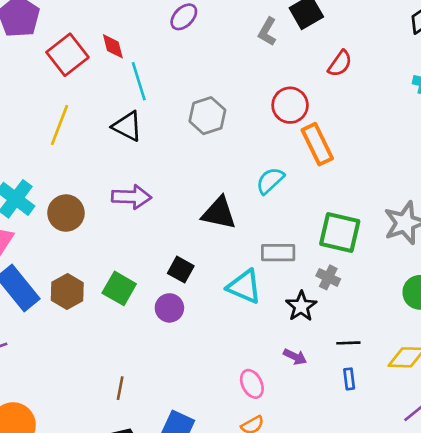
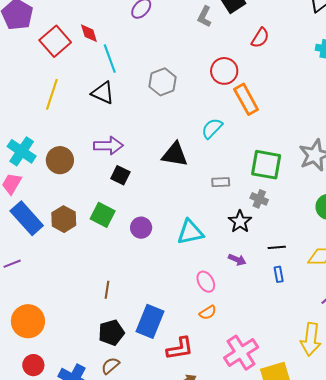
gray rectangle: (278, 253) -> (221, 182), size x0.7
black square: (181, 270) -> (120, 175), moved
cyan triangle: (244, 287) -> (190, 232), moved, turned -32

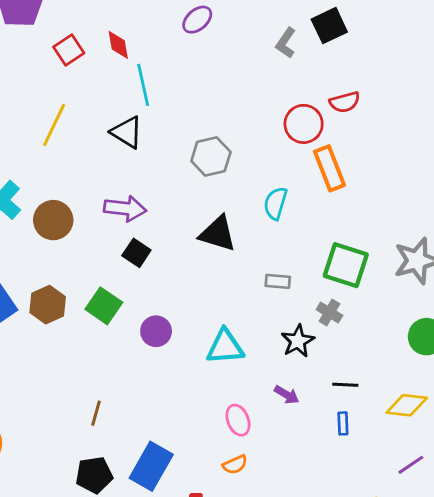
red semicircle: (260, 38) -> (345, 102), moved, turned 35
red square: (55, 41) -> (69, 50), size x0.7
gray hexagon: (163, 82) -> (211, 157), moved
cyan semicircle: (212, 128) -> (275, 203), turned -35

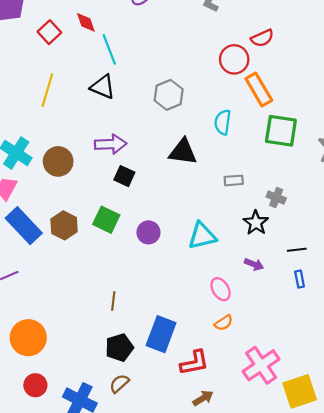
green square: (346, 265) -> (281, 131), moved

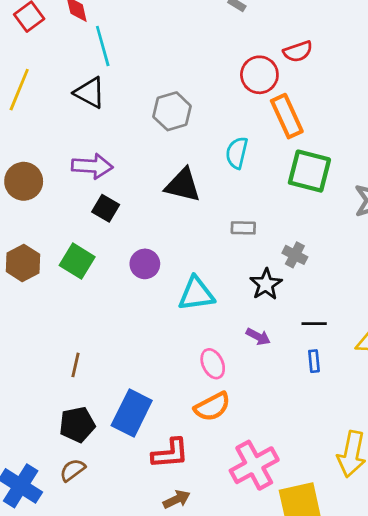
purple circle: (148, 232) -> (145, 264), moved
orange semicircle: (224, 323) -> (212, 407), size x1.5

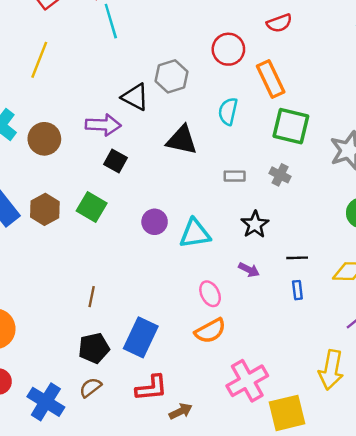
red circle: (259, 75) -> (228, 49), moved
black triangle: (90, 93) -> (135, 97), moved
gray cross: (295, 255) -> (280, 175), moved
purple circle: (145, 264) -> (155, 222), moved
red L-shape: (170, 453) -> (151, 388), moved

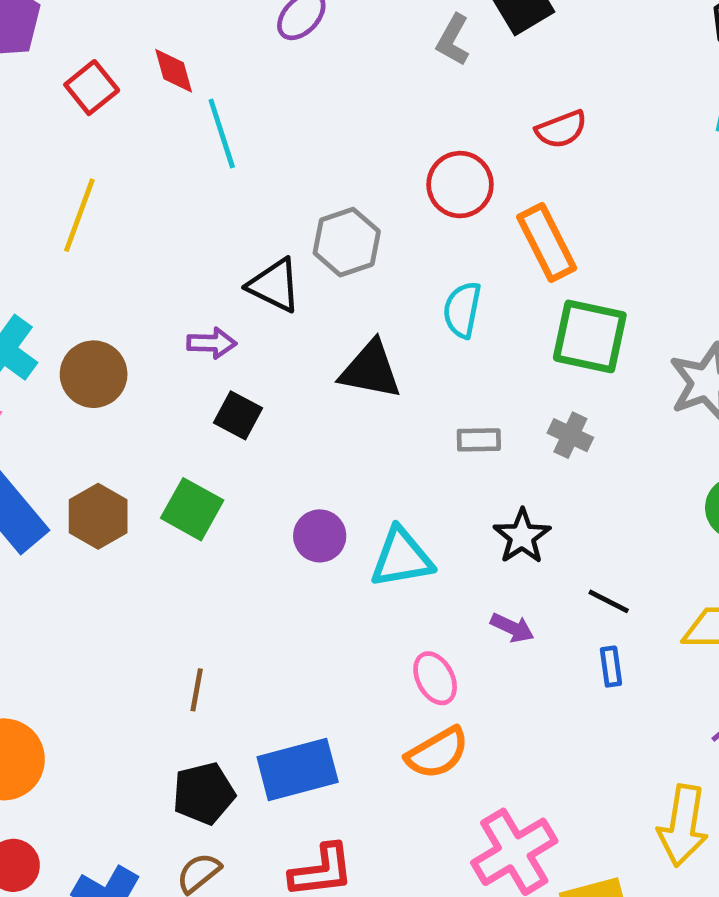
purple arrow: (103, 125) -> (212, 343), size x0.7
black line: (297, 258) -> (609, 601), turned 30
blue rectangle: (141, 337) -> (298, 770), turned 51

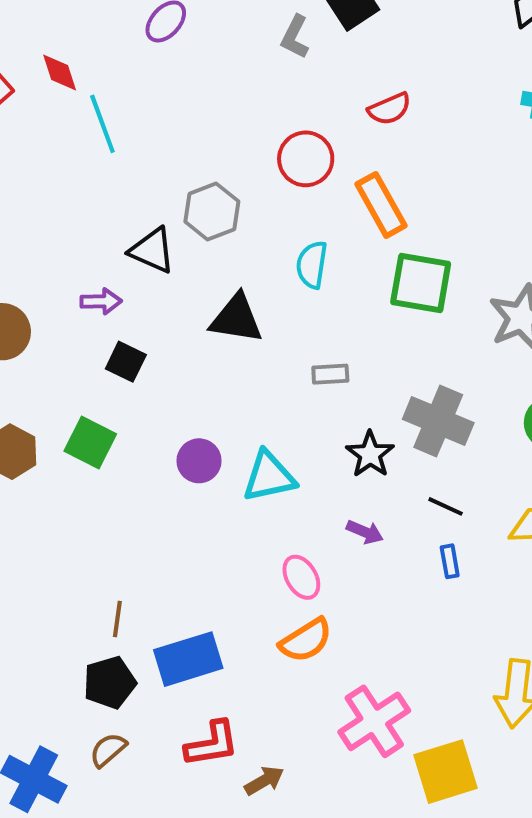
gray cross: (570, 435) -> (438, 421), moved, size x1.8
brown line: (197, 690) -> (117, 619), moved

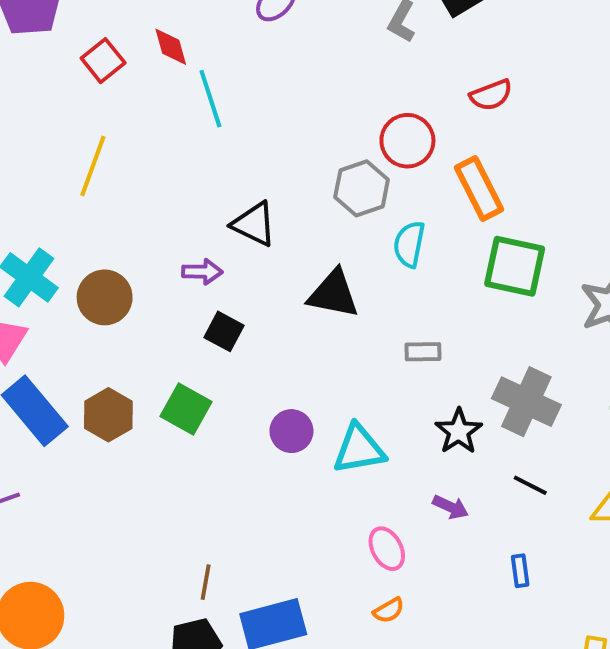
gray hexagon: (212, 211) -> (362, 188), moved
blue rectangle: (450, 561) -> (520, 571), moved
orange semicircle: (306, 640) -> (389, 610), size x0.6

